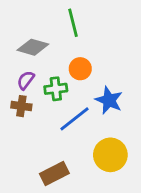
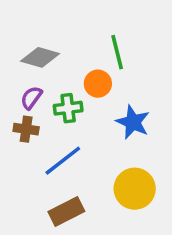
green line: (73, 23) -> (117, 52), moved
blue line: (74, 119) -> (63, 161), moved

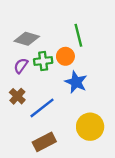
green cross: (68, 108) -> (43, 61), moved
blue star: (133, 122) -> (76, 82), moved
brown cross: (26, 129) -> (17, 96), moved, turned 35

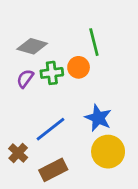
blue star: (76, 82) -> (98, 118), moved
brown cross: (17, 96) -> (18, 153), moved

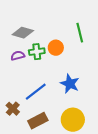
green line: (94, 42) -> (80, 33), moved
purple semicircle: (25, 79) -> (18, 56), turned 40
yellow circle: (108, 152) -> (73, 120), moved

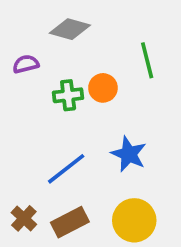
gray diamond: (23, 33) -> (70, 29), moved
purple semicircle: (18, 56) -> (26, 64), moved
brown cross: (13, 109) -> (24, 218), moved

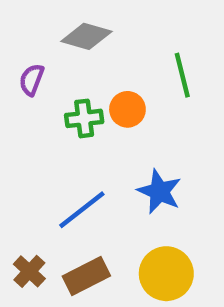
purple semicircle: (26, 64) -> (32, 80), turned -55

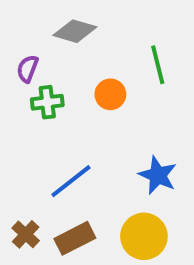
green cross: (84, 118) -> (47, 102), moved
blue star: (159, 191) -> (158, 175), moved

